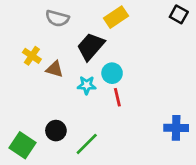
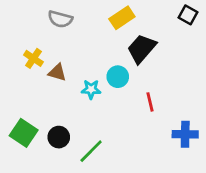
black trapezoid: (91, 46) -> (142, 49), moved
red line: (117, 97) -> (150, 102), moved
green square: (23, 145) -> (24, 133), moved

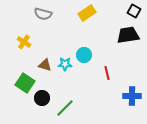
black trapezoid: (142, 49) -> (128, 35), moved, turned 40
brown triangle: (57, 72) -> (45, 65), moved
green square: (24, 133) -> (25, 83), moved

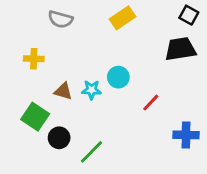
yellow cross: (24, 42) -> (34, 59), turned -32
red line: (107, 73) -> (151, 103), turned 56

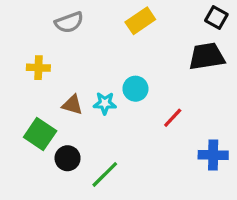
gray semicircle: (60, 19) -> (69, 22), turned -35

